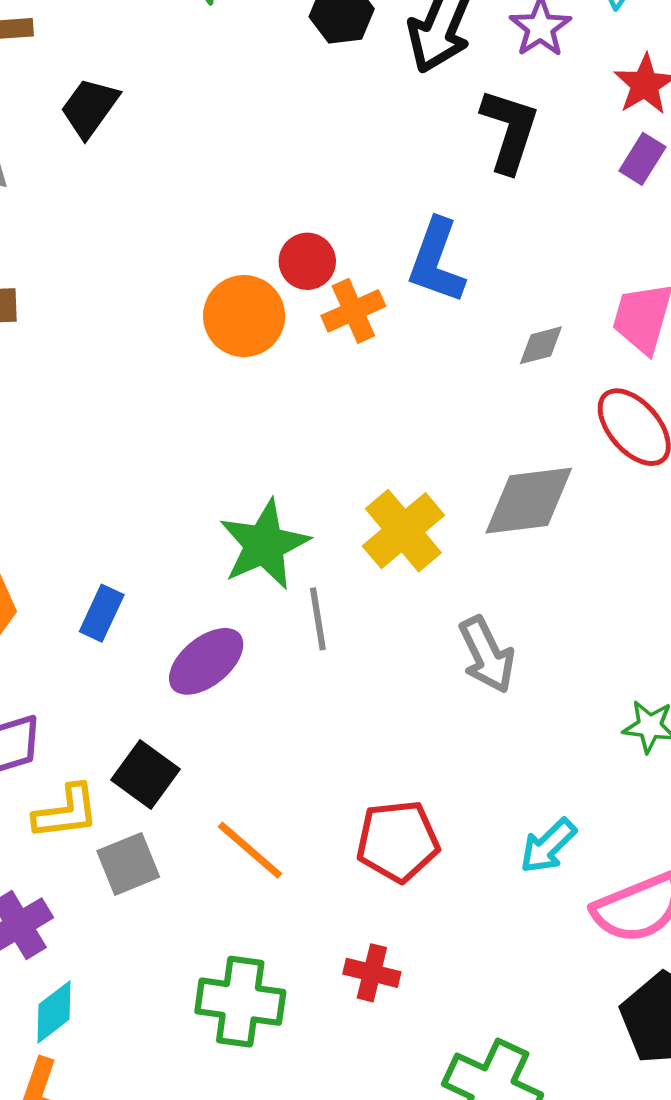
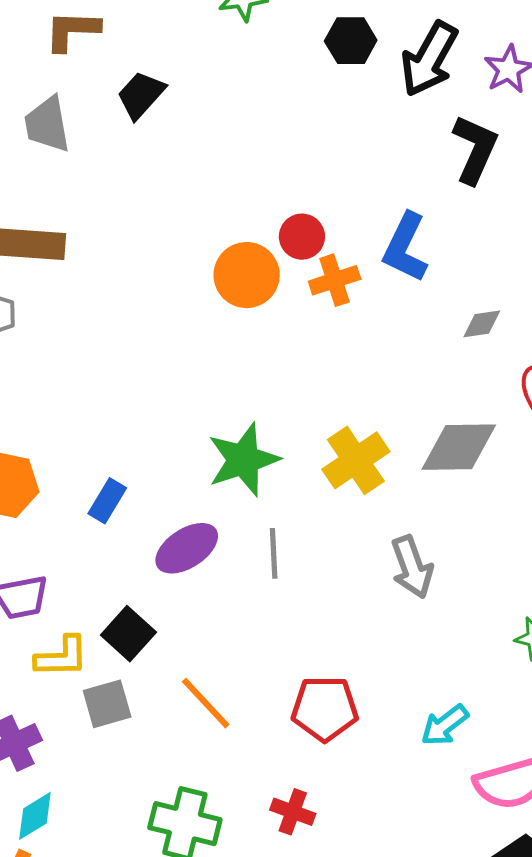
gray line: (318, 619) -> (274, 553), moved

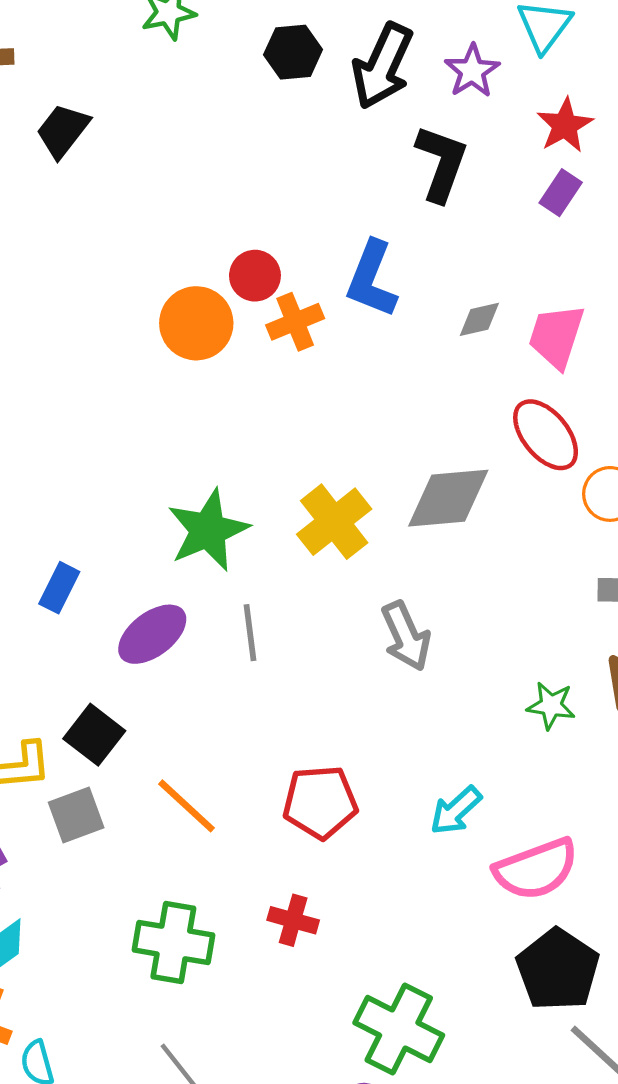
gray diamond: (482, 324) -> (479, 319), moved

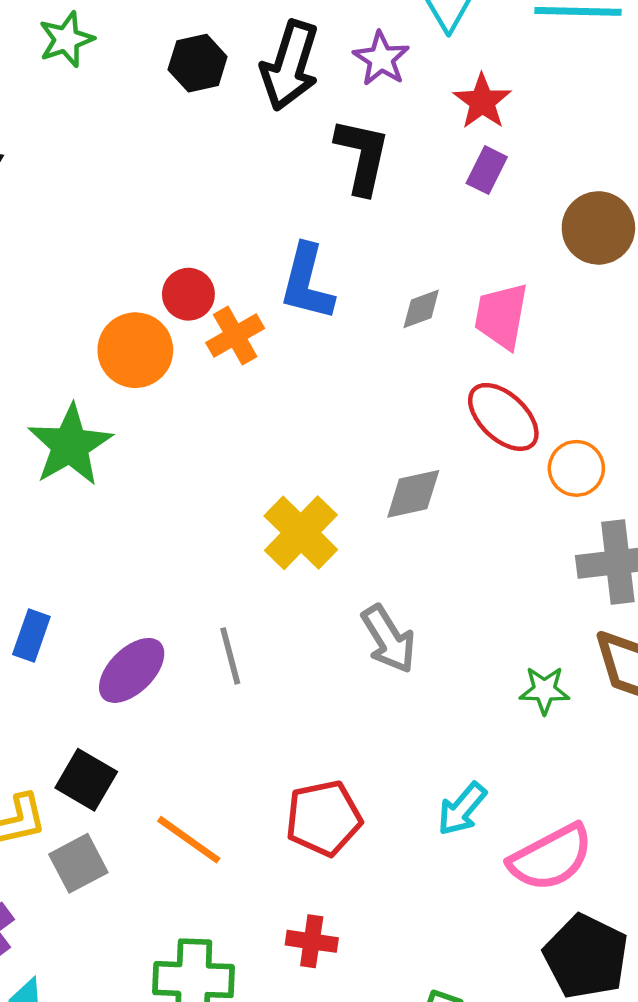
gray diamond: (448, 498) -> (413, 494), size x0.7
green star: (208, 530) -> (70, 445), moved

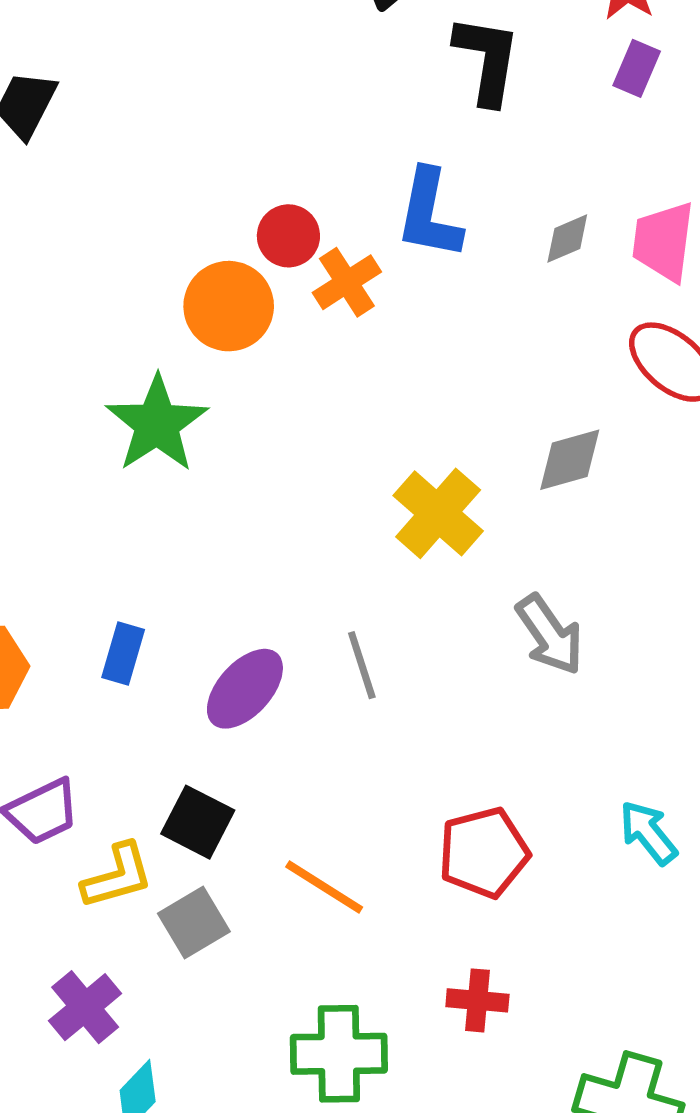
cyan arrow: (462, 809) -> (648, 833), turned 104

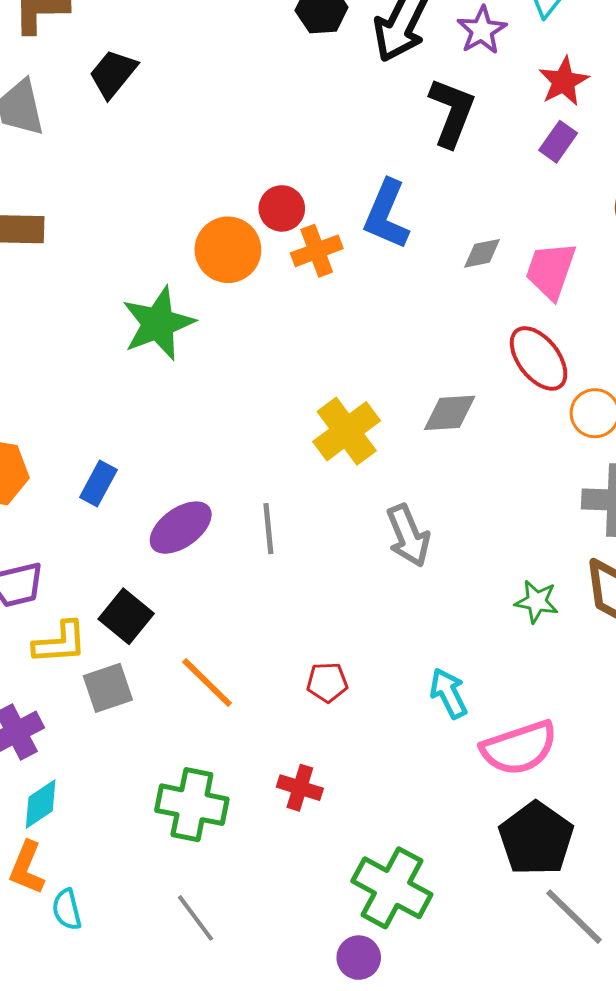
red pentagon: (484, 853) -> (327, 682), size x0.6

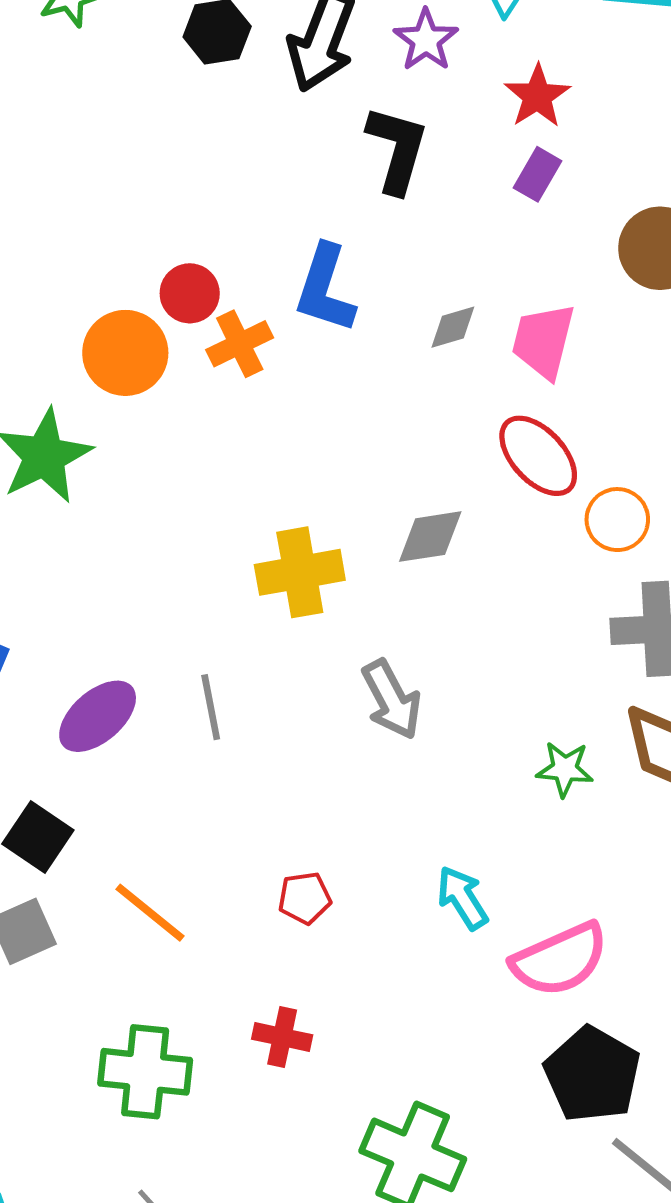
yellow cross: (347, 431) -> (300, 572), turned 32

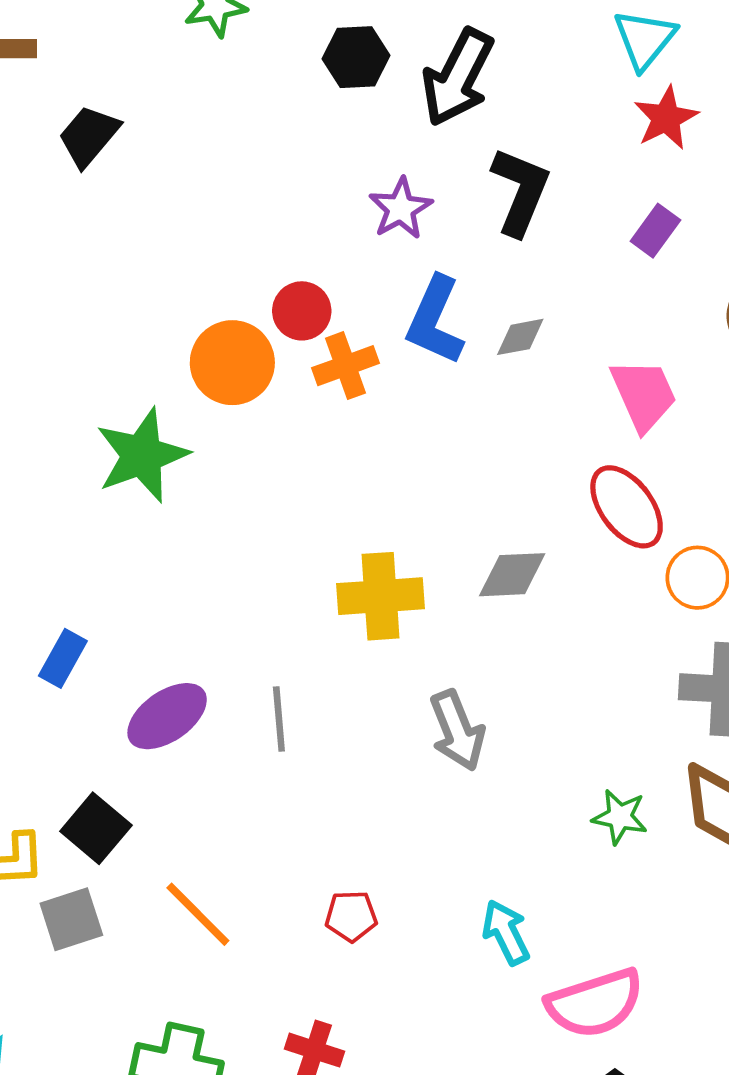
purple star: (426, 40) -> (401, 208), moved
red star: (537, 96) -> (666, 118), moved
gray diamond: (453, 327) -> (520, 337), moved
pink trapezoid: (543, 341) -> (644, 395), turned 136

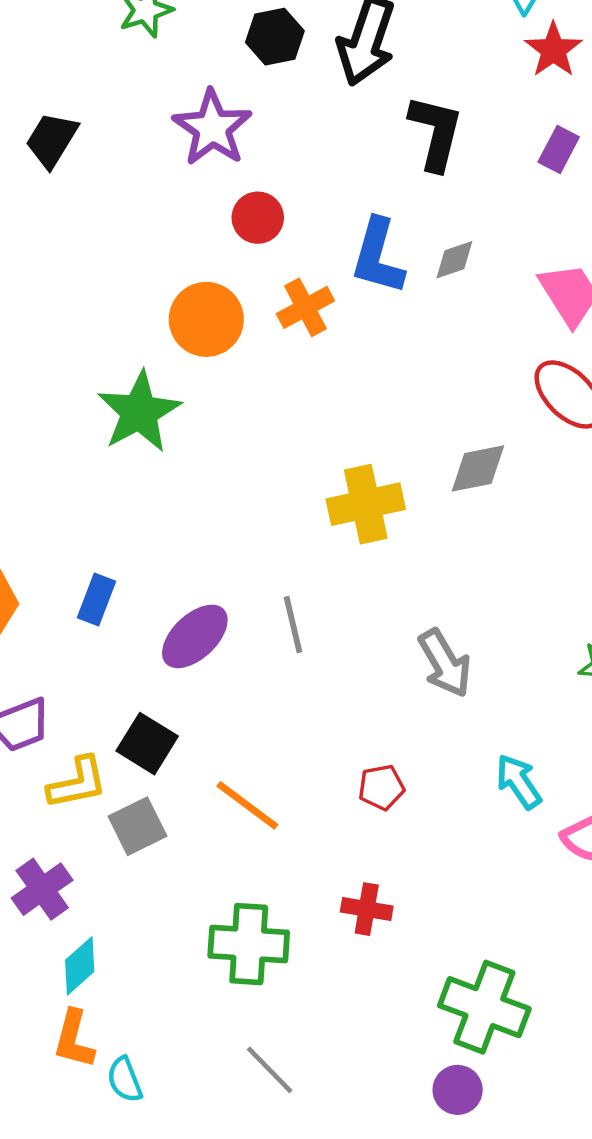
purple star: (401, 208) -> (212, 128), moved, size x1.4
red circle: (302, 311) -> (258, 218), moved
gray arrow: (457, 730) -> (445, 663), moved

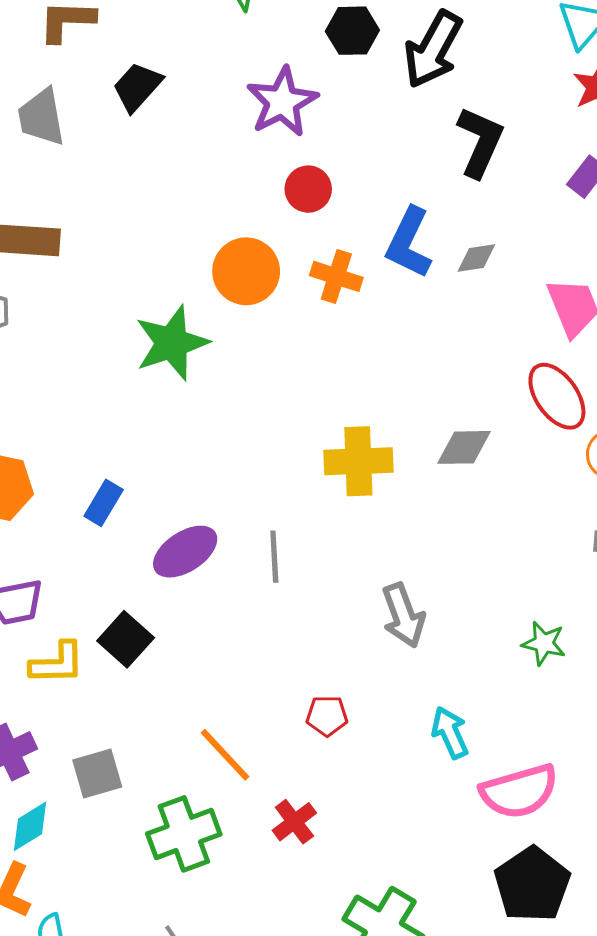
orange cross: (305, 307) -> (336, 276), turned 36
orange line: (247, 805) -> (225, 755), moved
gray square: (137, 826) -> (97, 773), moved
red cross: (367, 909) -> (294, 822), turned 33
green cross: (249, 944) -> (184, 834), turned -34

